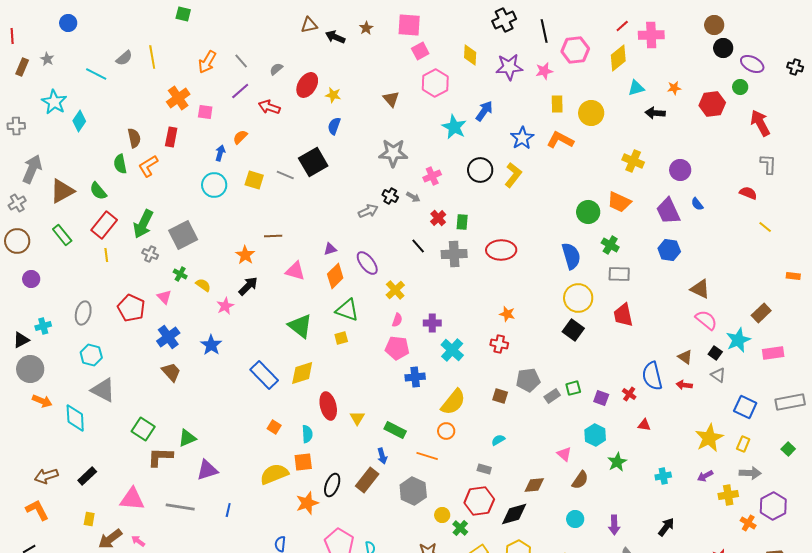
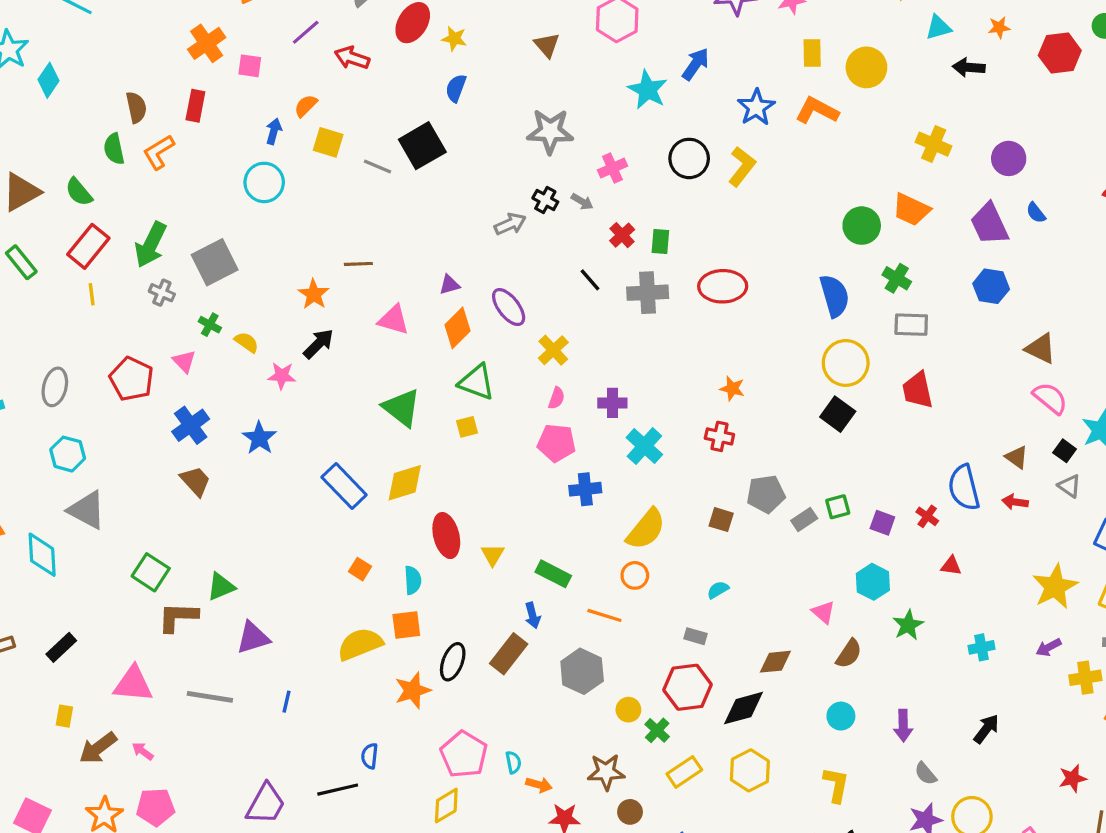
yellow square: (254, 180) -> (328, 142), moved
pink star: (225, 306) -> (282, 376), turned 30

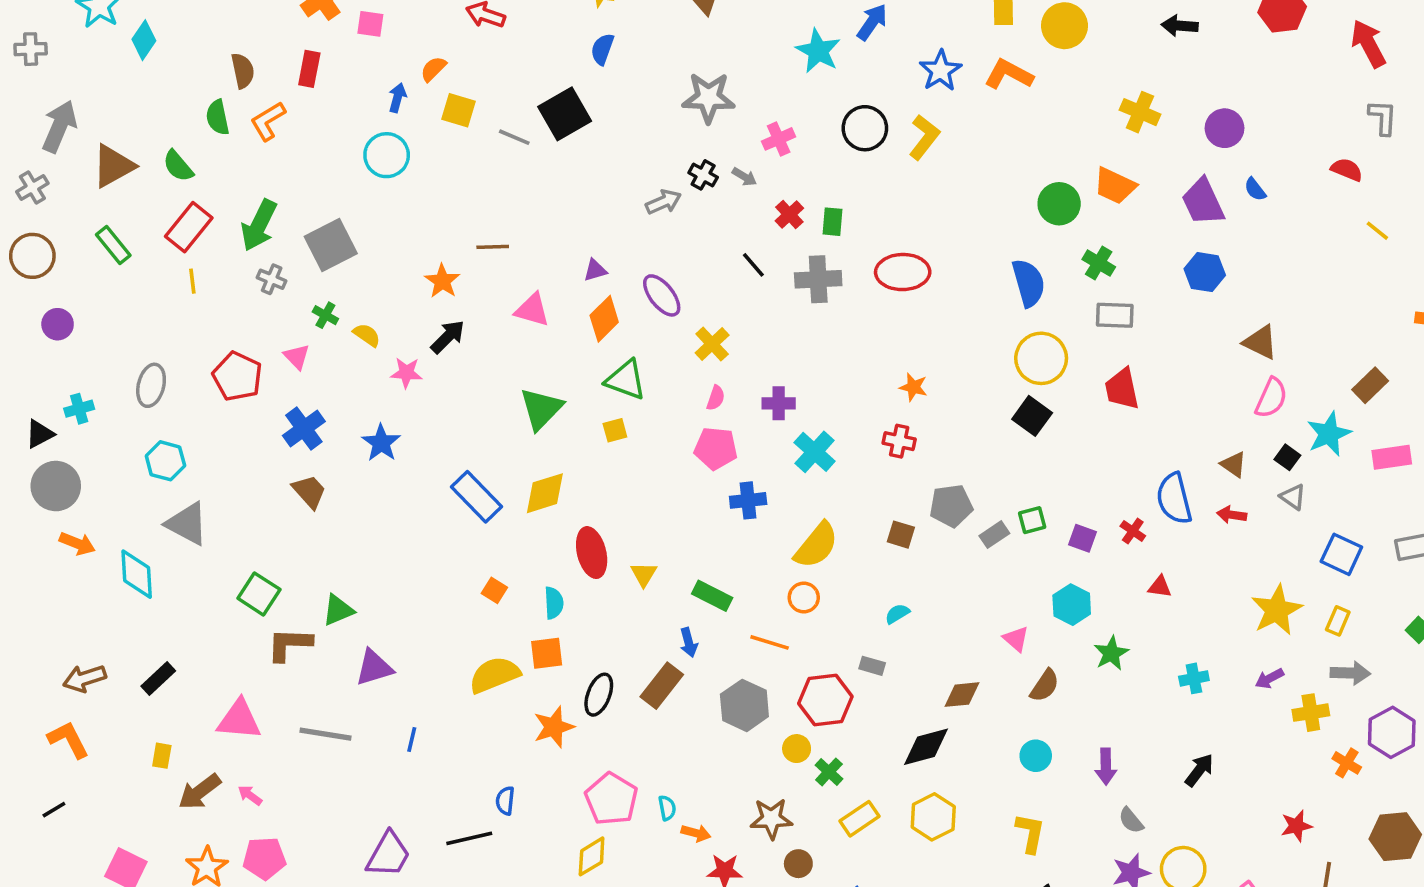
pink semicircle: (1050, 398) -> (1271, 398), turned 75
green triangle: (402, 408) -> (541, 409), turned 36
red hexagon: (688, 687) -> (825, 700), moved

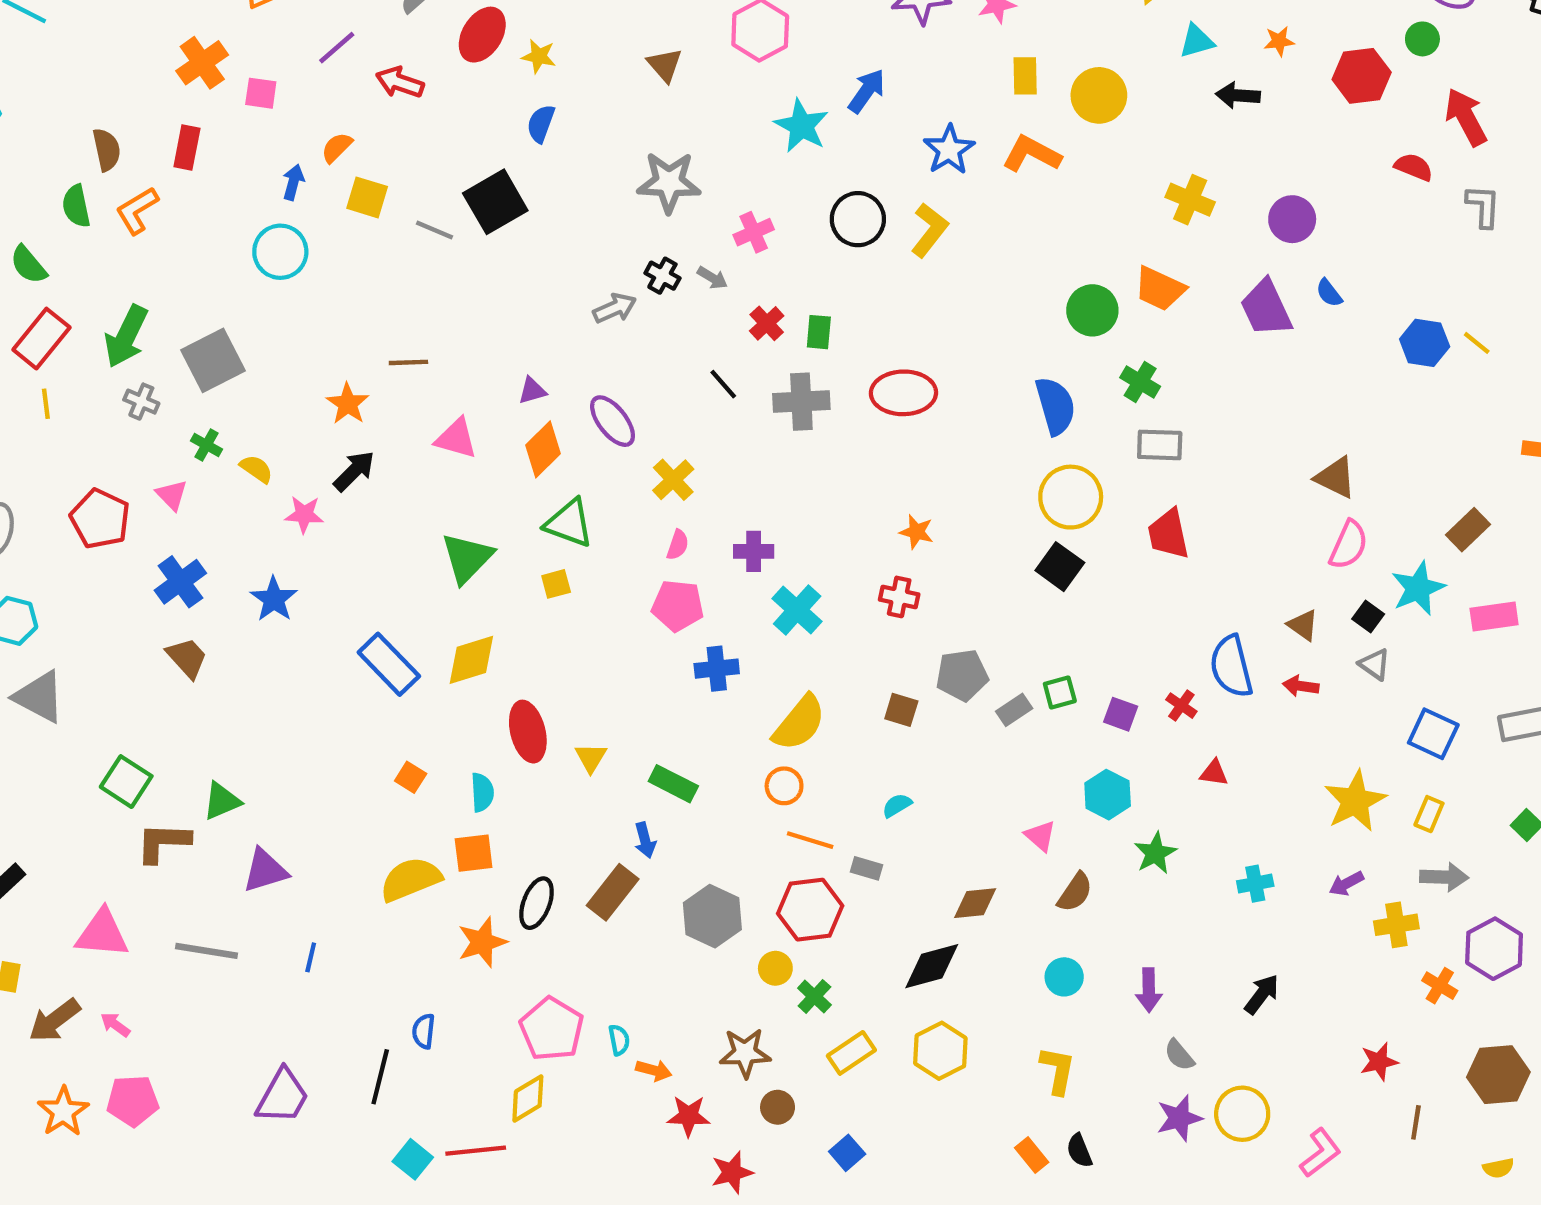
red semicircle: (1347, 170) -> (1414, 167), moved
blue hexagon: (1205, 272) -> (1425, 343), moved
orange line: (770, 642) -> (810, 840), moved
black line: (469, 838) -> (380, 1077), turned -63

